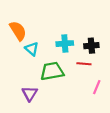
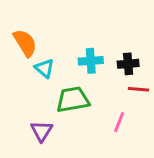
red line: (84, 64) -> (139, 89), moved
pink line: (97, 87) -> (119, 122), moved

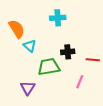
cyan cross: (91, 61) -> (58, 18), moved
black cross: (128, 64) -> (68, 52), moved

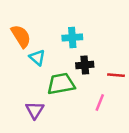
cyan cross: (58, 18) -> (72, 37), moved

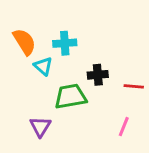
cyan cross: (72, 37) -> (65, 43), moved
pink line: (100, 103) -> (124, 127), moved

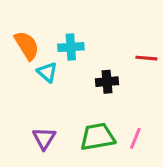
red line: (134, 86) -> (146, 58), moved
green trapezoid: (70, 96) -> (98, 137), moved

